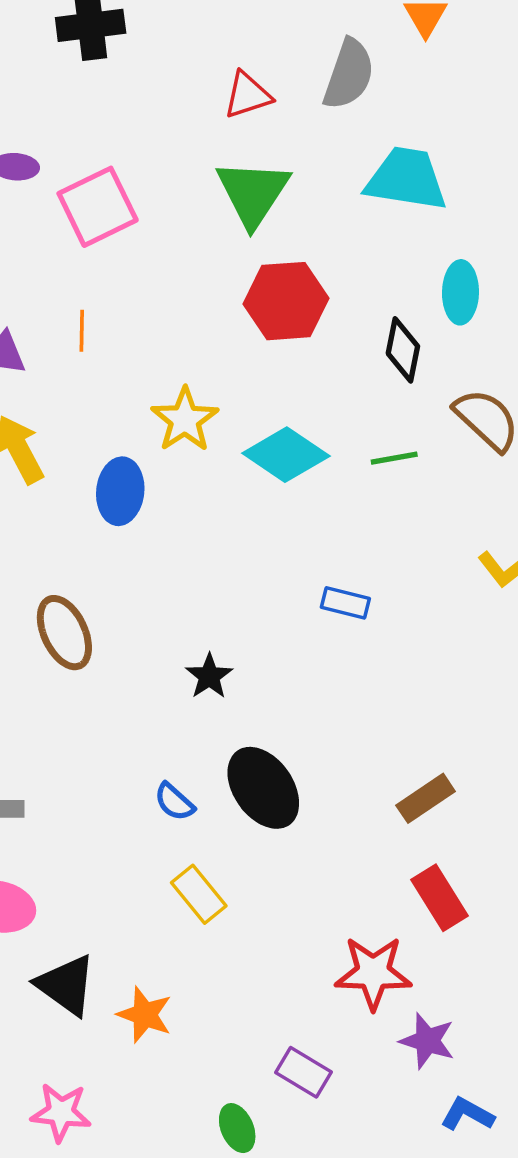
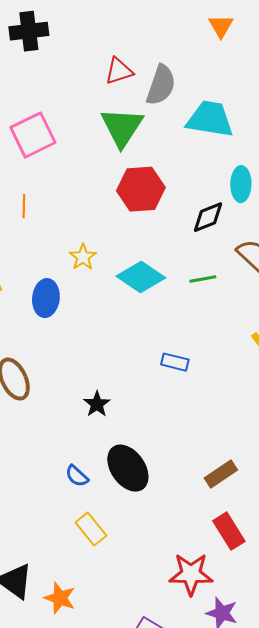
gray semicircle: (349, 74) -> (161, 85), moved
black diamond: (403, 350) -> (208, 217), turned 57
yellow star: (185, 420) -> (83, 257), size x0.7

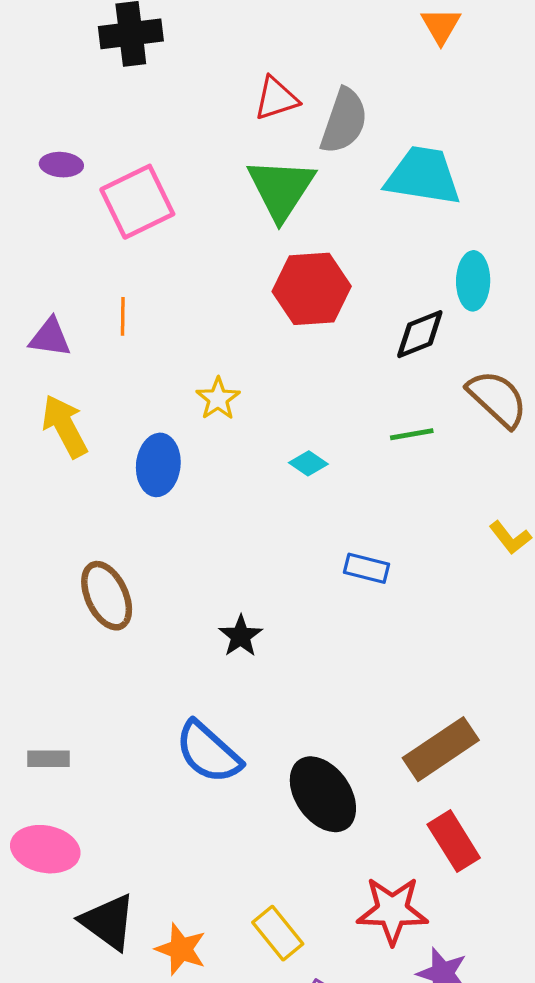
cyan diamond: (141, 277) -> (308, 463), moved, size x0.5
black ellipse: (128, 468) -> (323, 794), moved
brown rectangle: (221, 474) -> (441, 749), size x1.4
blue semicircle: (77, 476) -> (208, 752), size x1.8
yellow rectangle: (91, 529) -> (278, 933), moved

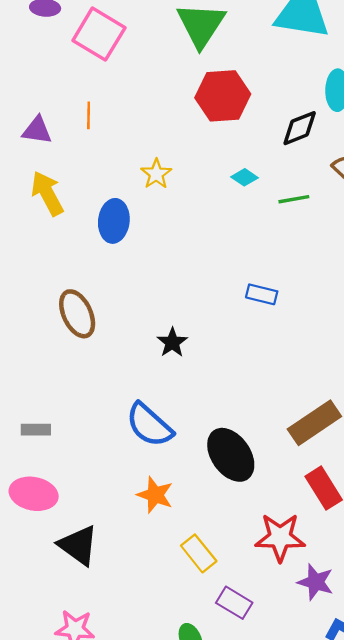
pink square: (137, 202) -> (99, 34), turned -33
cyan diamond: (308, 463) -> (245, 177), moved
orange star: (181, 949) -> (155, 495), moved

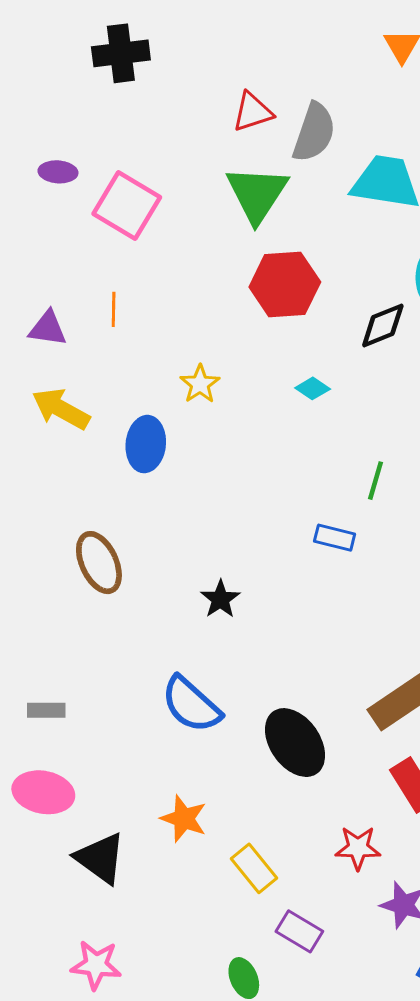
yellow arrow: (47, 193) -> (61, 409), turned -33
green line: (294, 199) -> (375, 481), moved, turned -64
orange star: (155, 495) -> (184, 819), moved
red star: (280, 537) -> (358, 848), size x0.7

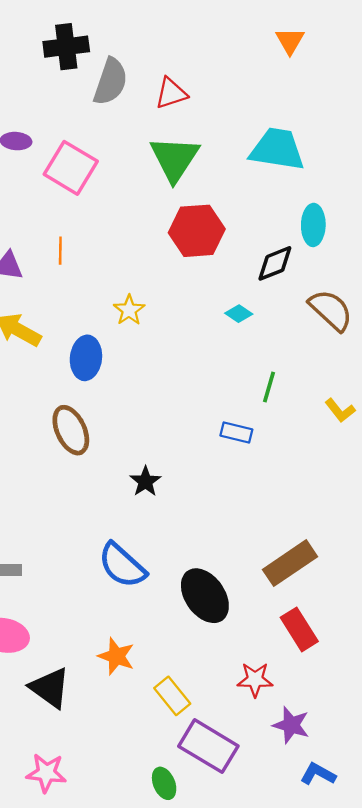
gray semicircle: (314, 132) -> (110, 82), moved
cyan diamond: (313, 388) -> (239, 314), moved
brown ellipse: (99, 563) -> (71, 430), moved
purple rectangle: (299, 931) -> (208, 746), size x1.6

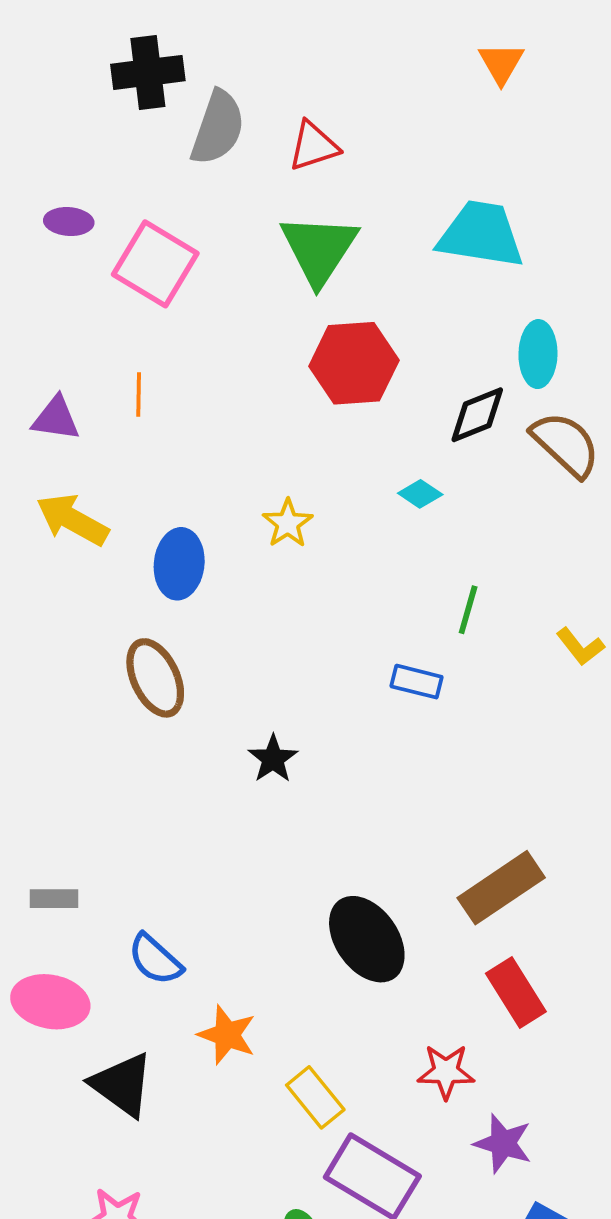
yellow star: (129, 310) -> (288, 523), moved
brown semicircle: (331, 310) -> (566, 444), moved
blue semicircle: (122, 565) -> (155, 959), moved, size x0.7

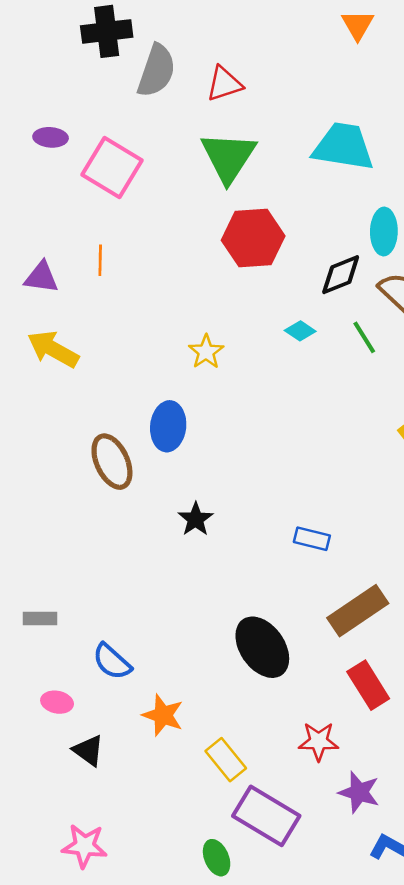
blue ellipse: (179, 564) -> (168, 426), moved
green line: (468, 610) -> (364, 337), moved, turned -48
blue rectangle: (417, 682) -> (312, 539), moved
pink ellipse: (50, 1002) -> (57, 702), moved, size x0.6
black triangle: (122, 1085) -> (88, 750), size x0.7

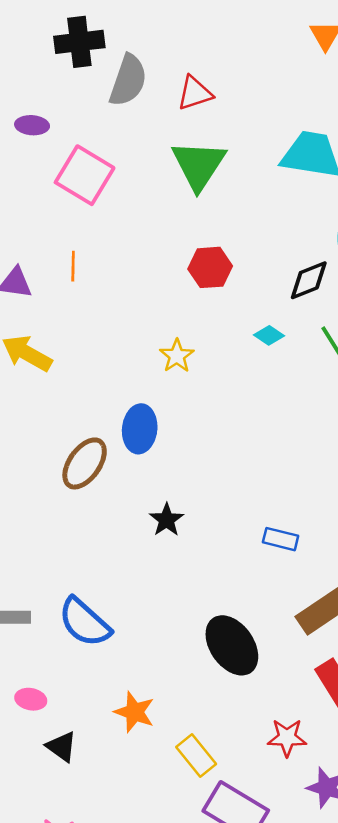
purple ellipse: (51, 137) -> (32, 125), moved
red hexagon: (253, 238) -> (210, 267), moved, size x0.7
brown ellipse: (112, 462) -> (85, 463), turned 60
blue semicircle: (112, 662) -> (85, 622), moved, size x1.4

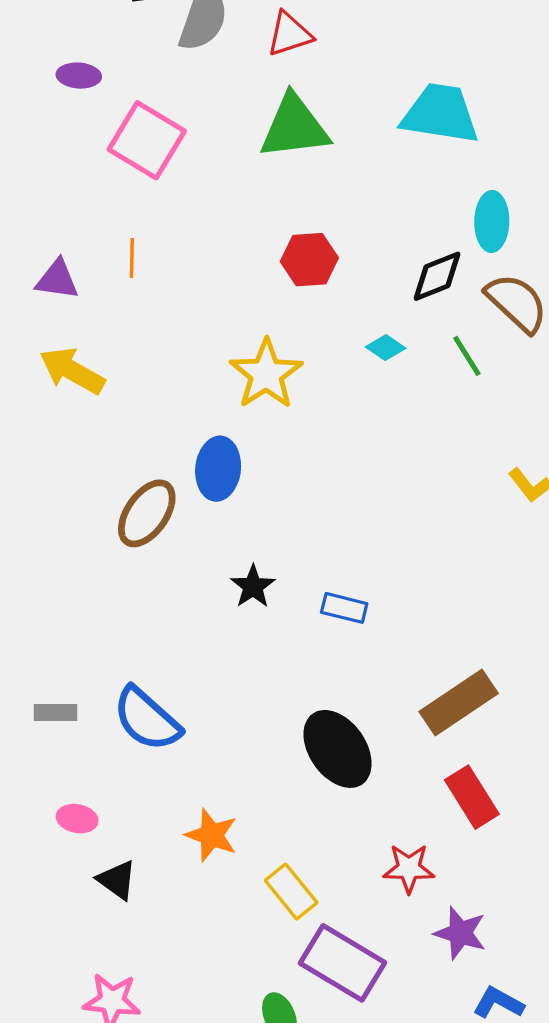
green triangle: (199, 165) -> (294, 127), turned 50
yellow star: (177, 356) -> (266, 374), size x1.6
blue rectangle: (281, 539) -> (344, 608), moved

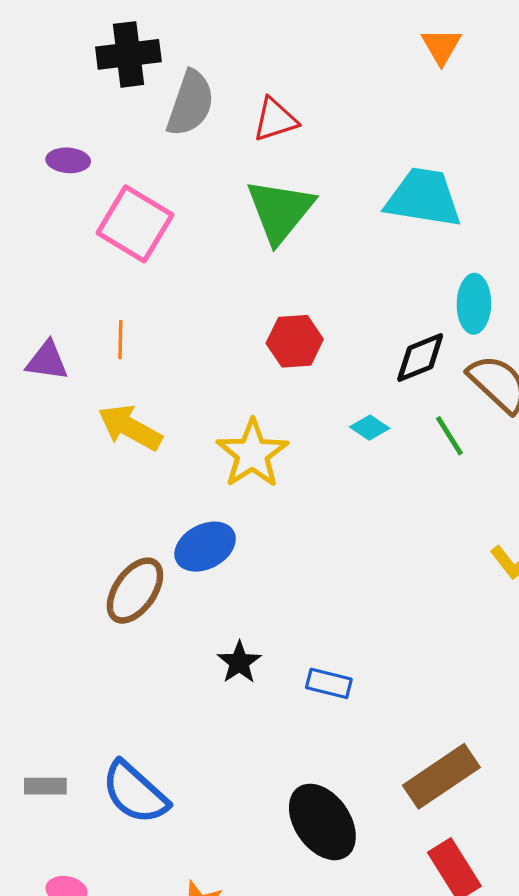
green triangle: (294, 127) -> (280, 211), turned -44
yellow arrow: (72, 371) -> (130, 428), moved
blue ellipse: (218, 469) -> (205, 547), turned 56

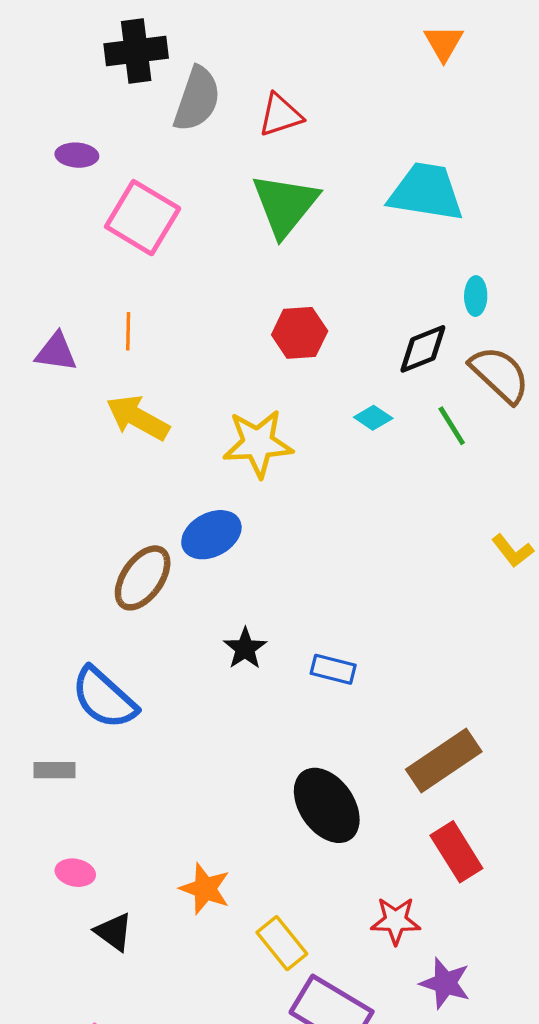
cyan ellipse: (474, 304) -> (476, 296), size x0.7
yellow star: (252, 454) -> (258, 443), turned 30
blue semicircle: (135, 793) -> (104, 698), moved

